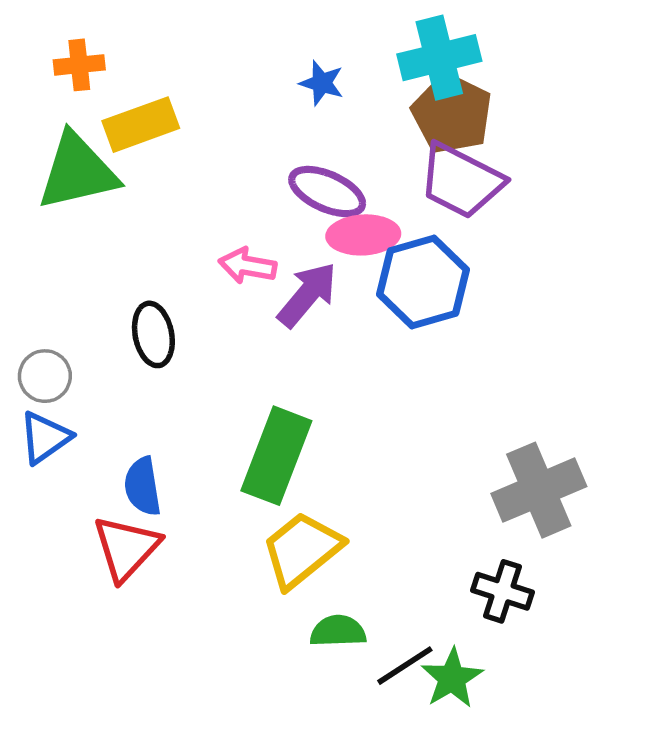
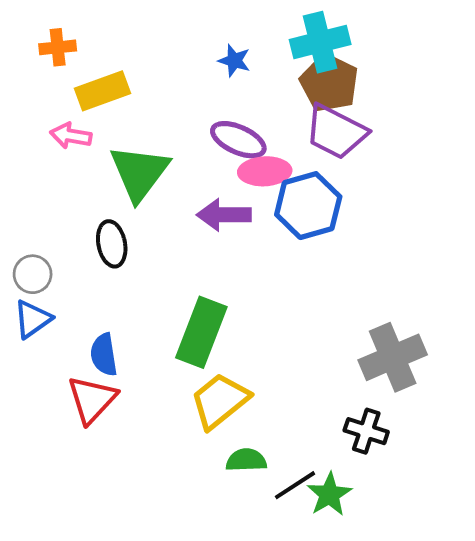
green triangle: (77, 172) -> (139, 173), moved, turned -40
pink arrow: (248, 266) -> (71, 136), moved
purple arrow: (307, 295) -> (224, 215), turned -130

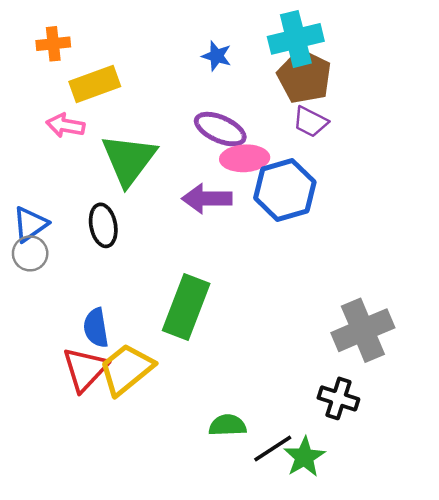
purple trapezoid: (336, 132) -> (310, 122), size x0.6
blue triangle: (33, 319) -> (30, 224), moved
yellow trapezoid: (220, 401) -> (126, 369), moved

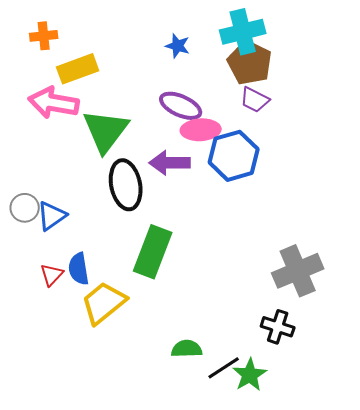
pink arrow: (65, 125) -> (54, 103), size x1.6
blue triangle: (30, 224) -> (52, 216), moved
black ellipse: (103, 225) -> (126, 185), moved, size x1.4
red triangle: (85, 369) -> (52, 275), moved, size x0.6

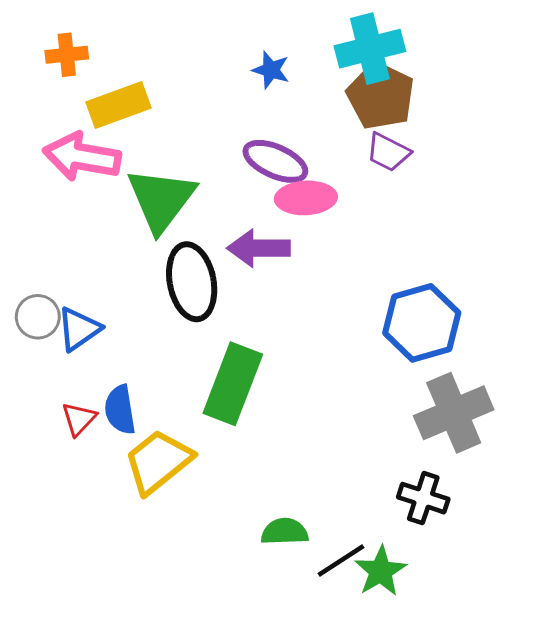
blue hexagon: (234, 156) -> (422, 323), moved

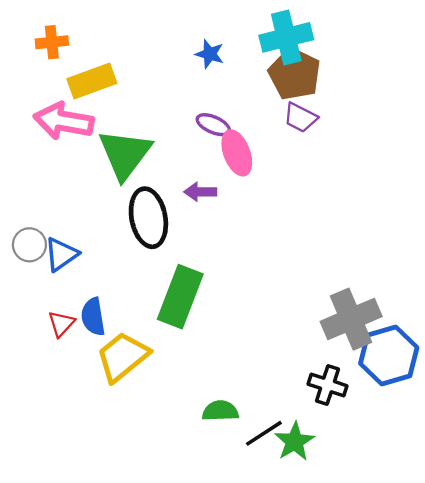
purple ellipse: (275, 161) -> (213, 125), size x0.7
pink ellipse: (306, 198) -> (237, 153), turned 72
purple arrow: (259, 248) -> (200, 192), size x0.7
blue hexagon: (422, 323) -> (389, 356), moved

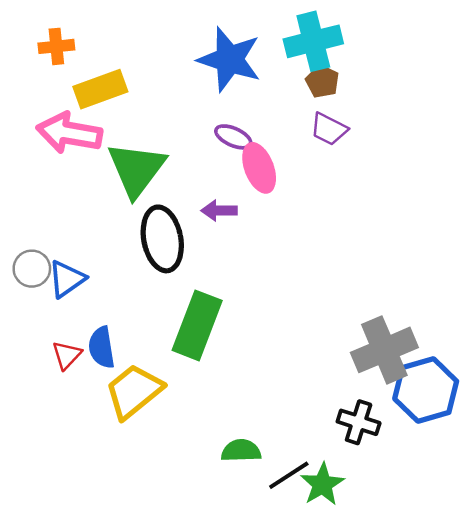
blue star: (210, 54) -> (229, 59), size x2.0
brown pentagon: (295, 74) -> (322, 81), size x0.6

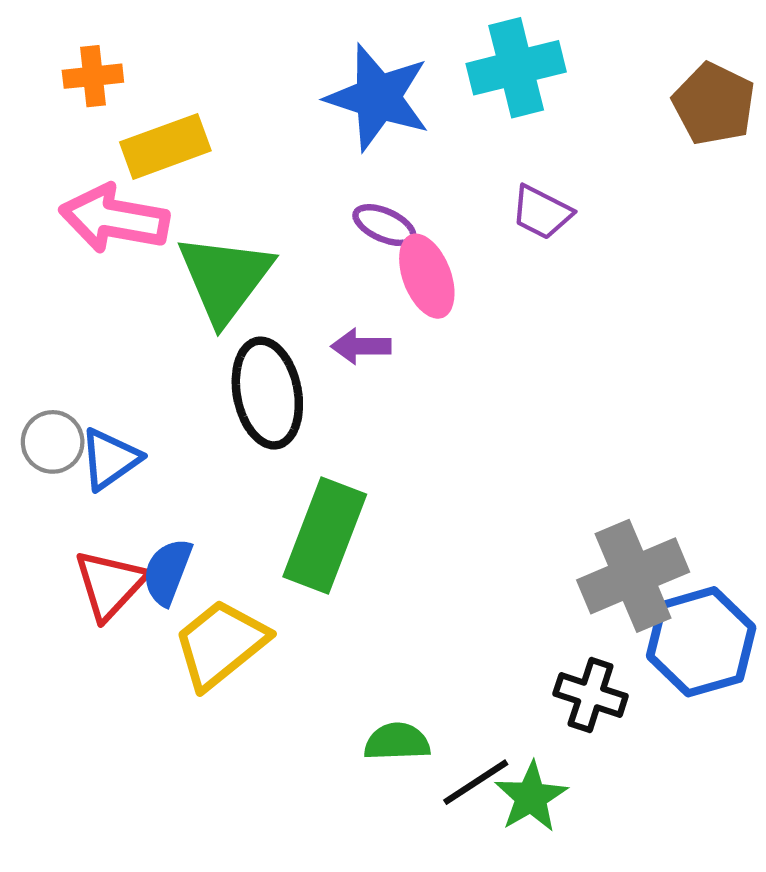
brown pentagon: (322, 81) -> (714, 104), moved, size x1.5
blue semicircle: (102, 347) -> (167, 572), turned 30
red triangle: (67, 355) -> (110, 584), size x1.5

